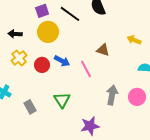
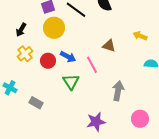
black arrow: (15, 34) -> (21, 30), turned -64
pink circle: (137, 97) -> (140, 119), moved
green triangle: (62, 100) -> (71, 82), moved
gray rectangle: (30, 107) -> (36, 103), turned -32

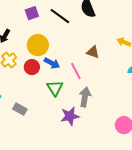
yellow circle: (54, 28) -> (38, 45), moved
gray arrow: (118, 91) -> (85, 97), moved
purple star: (96, 122) -> (70, 116), moved

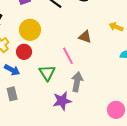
blue arrow: (52, 63) -> (12, 70), moved
gray rectangle: (20, 109) -> (12, 94), turned 48

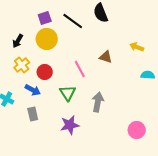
yellow circle: (30, 30) -> (47, 39), moved
pink line: (68, 56) -> (80, 69), moved
purple star: (62, 101) -> (70, 125), moved

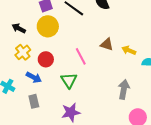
black arrow: (18, 41) -> (19, 28), turned 88
yellow arrow: (137, 47) -> (129, 50), moved
gray arrow: (98, 102) -> (124, 89), moved

